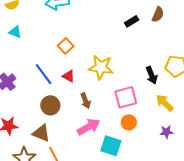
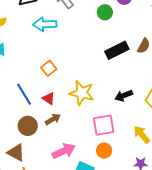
black rectangle: (132, 21) -> (117, 50), size x1.6
black arrow: (152, 75) -> (124, 96), moved, turned 84
brown arrow: (86, 101) -> (53, 119), moved, turned -105

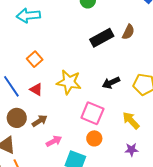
brown arrow: (53, 119) -> (40, 121), moved
pink square: (104, 125) -> (92, 113), turned 35
pink arrow: (64, 151) -> (54, 141), size x0.7

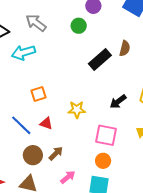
orange square: (35, 59) -> (39, 94), turned 35
yellow star: (69, 82) -> (77, 110), size x0.7
orange circle: (94, 138) -> (103, 161), moved
pink arrow: (54, 141) -> (68, 177), moved

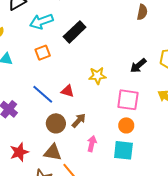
black rectangle: (100, 59) -> (75, 32), moved
orange square: (39, 94) -> (43, 53), moved
pink arrow: (68, 177) -> (92, 144), turned -35

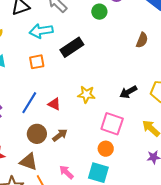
blue line: (43, 94) -> (29, 103), turned 70
pink arrow: (92, 144) -> (66, 172), moved, turned -70

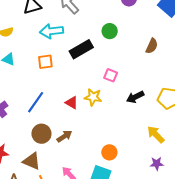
green circle: (99, 12) -> (110, 31), moved
red triangle: (54, 104) -> (72, 103), moved
pink square: (112, 124) -> (111, 75), moved, size x0.6

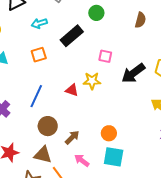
cyan arrow: (51, 31) -> (39, 23), size x0.7
black arrow: (135, 97) -> (133, 73), size x1.4
brown arrow: (64, 136) -> (72, 137), moved
orange circle: (109, 152) -> (109, 133), moved

